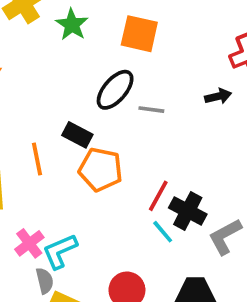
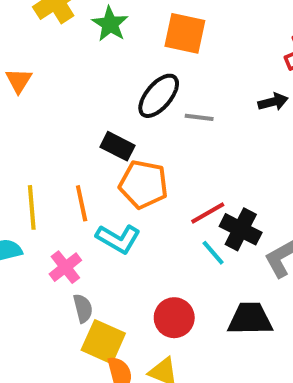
orange line: (37, 159) -> (82, 203), moved
red line: (158, 196) -> (208, 213), turned 32
cyan L-shape: (60, 251) -> (118, 239), moved, turned -126

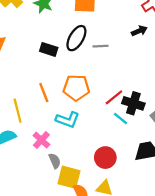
black rectangle: (117, 146) -> (49, 49), moved
orange line: (82, 203) -> (44, 93), moved

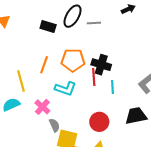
orange line: (44, 93) -> (44, 65), turned 42
red line: (114, 97) -> (94, 77), moved, turned -54
black cross: (133, 103) -> (101, 65), moved
cyan line: (121, 119) -> (112, 87), turned 48

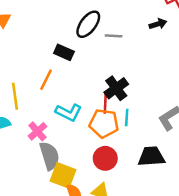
black rectangle: (48, 26) -> (64, 52), moved
orange pentagon: (73, 60) -> (104, 123), moved
black cross: (101, 65) -> (116, 88), turned 30
gray semicircle: (54, 125) -> (49, 156), size x1.6

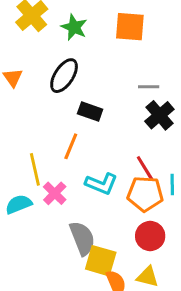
black ellipse: (88, 24) -> (64, 76), moved
black cross: (116, 88) -> (159, 115), moved
red line: (105, 102) -> (145, 168), turned -30
pink cross: (37, 131) -> (55, 193), moved

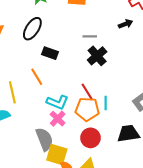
orange line: (71, 146) -> (37, 77), turned -54
pink cross: (55, 193) -> (58, 119), moved

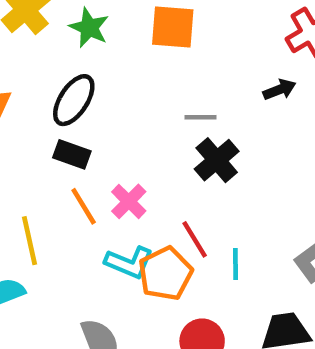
black rectangle: (50, 53) -> (72, 154), moved
orange pentagon: (87, 109) -> (165, 274), moved, turned -30
pink cross: (58, 119) -> (129, 201), moved

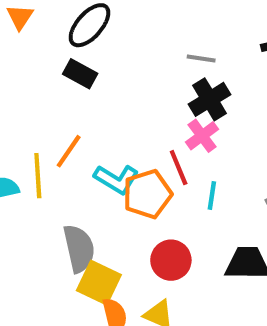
pink cross: (129, 201) -> (202, 136), moved
orange line: (84, 206) -> (69, 151), moved, turned 57
yellow line: (30, 241) -> (38, 176), moved

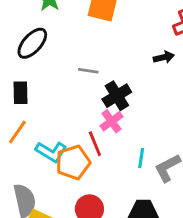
gray line: (201, 59) -> (88, 71), moved
black rectangle: (80, 74) -> (20, 93), moved, turned 60
cyan line: (212, 195) -> (141, 158), moved

